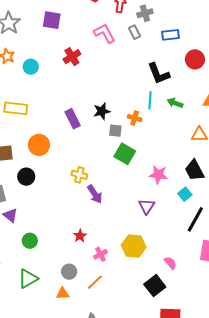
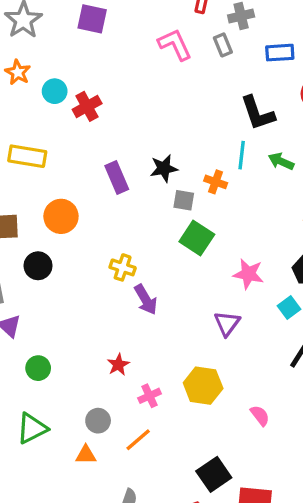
red cross: (72, 57) -> (87, 106), moved
black square: (155, 286) -> (214, 474), moved

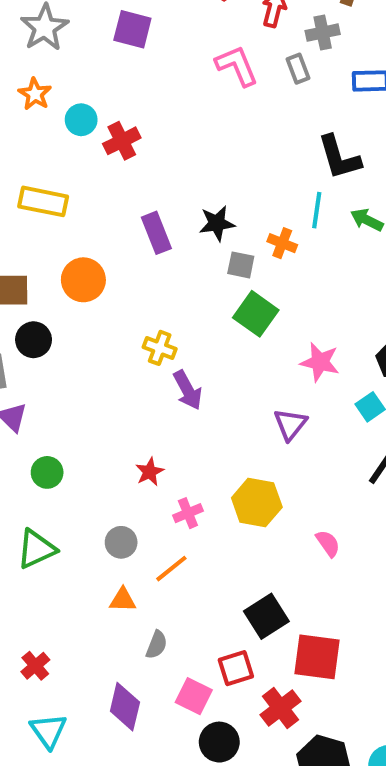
black circle: (38, 266) -> (34, 340), moved
orange triangle: (86, 455) -> (123, 600), moved

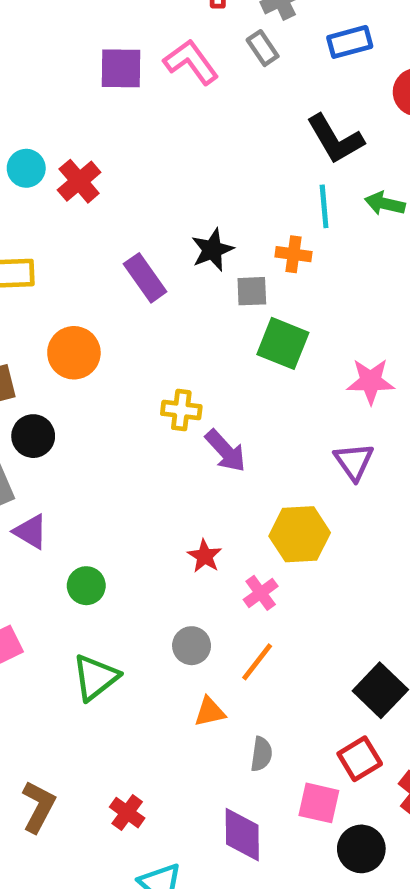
purple square: (132, 29) -> (121, 68), moved
yellow hexagon: (257, 502) -> (300, 534), moved

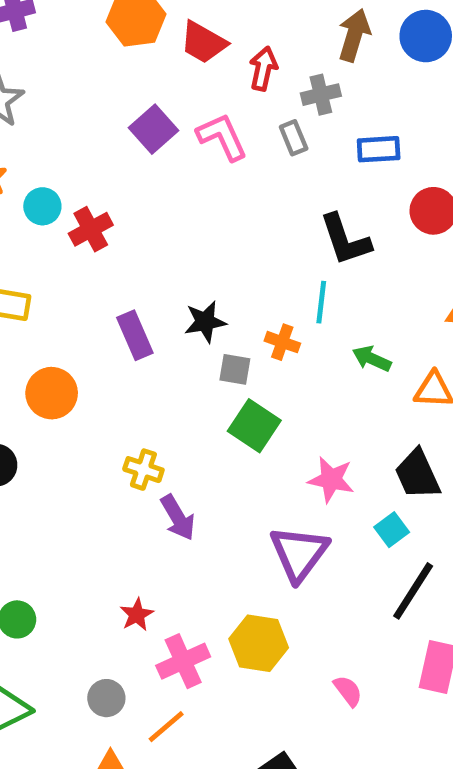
purple square: (121, 68) -> (154, 129), turned 36
green arrow: (385, 204) -> (372, 359), moved
purple triangle: (354, 461) -> (299, 553), size x1.5
yellow hexagon: (300, 534) -> (259, 643), moved
pink cross: (261, 593) -> (183, 661), size x1.5

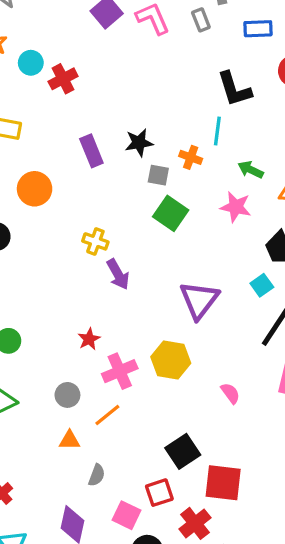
pink star: (331, 480) -> (236, 207), moved

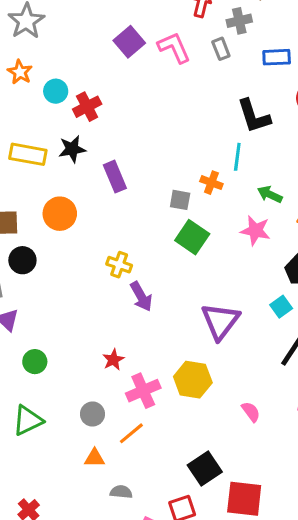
black star: (139, 143) -> (72, 149), moved
gray semicircle: (97, 475) -> (121, 492), turned -105

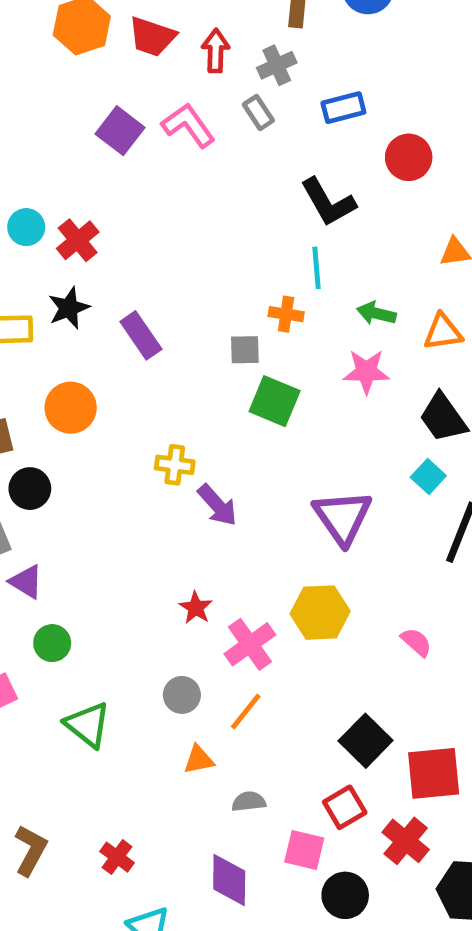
green circle: (35, 362) -> (52, 643), moved
green triangle: (28, 420) -> (88, 725), turned -44

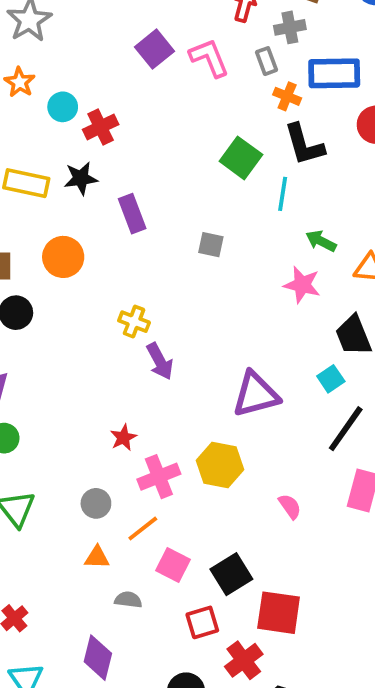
blue rectangle: (343, 108) -> (334, 73), size x1.5
orange cross: (286, 314) -> (287, 96), moved
green square: (275, 401) -> (241, 158), moved
purple triangle: (343, 517) -> (256, 394), turned 36
pink square: (304, 850) -> (173, 565), moved

